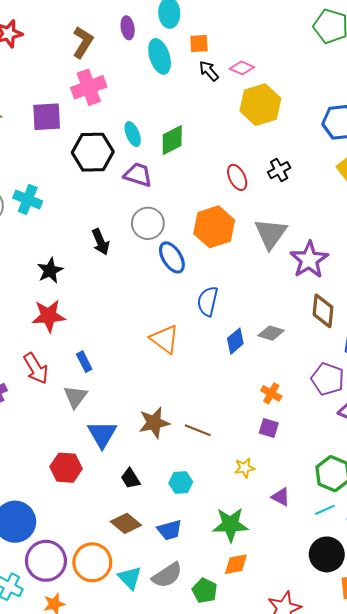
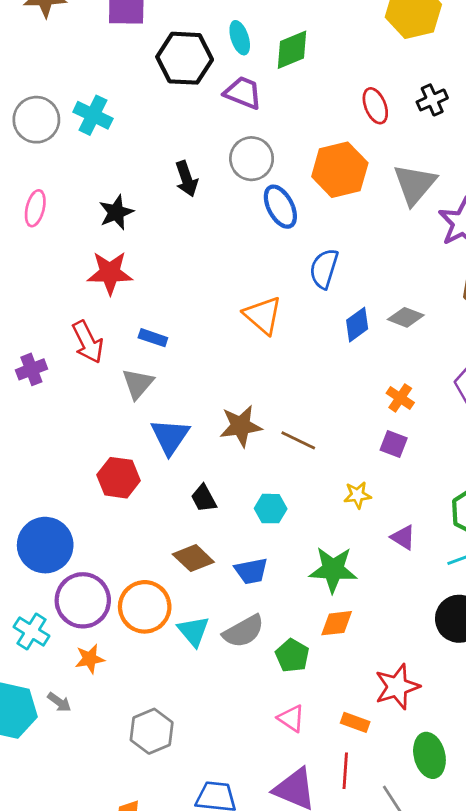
blue rectangle: (84, 362) -> (153, 338), turned -48

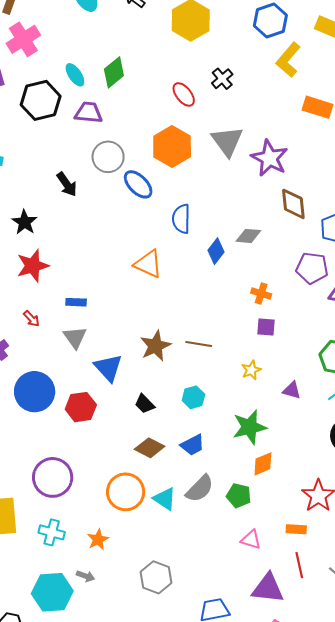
red arrow: (88, 342) -> (31, 319), size x0.6
blue circle: (45, 545) -> (35, 392), moved
purple circle: (83, 600) -> (53, 477), moved

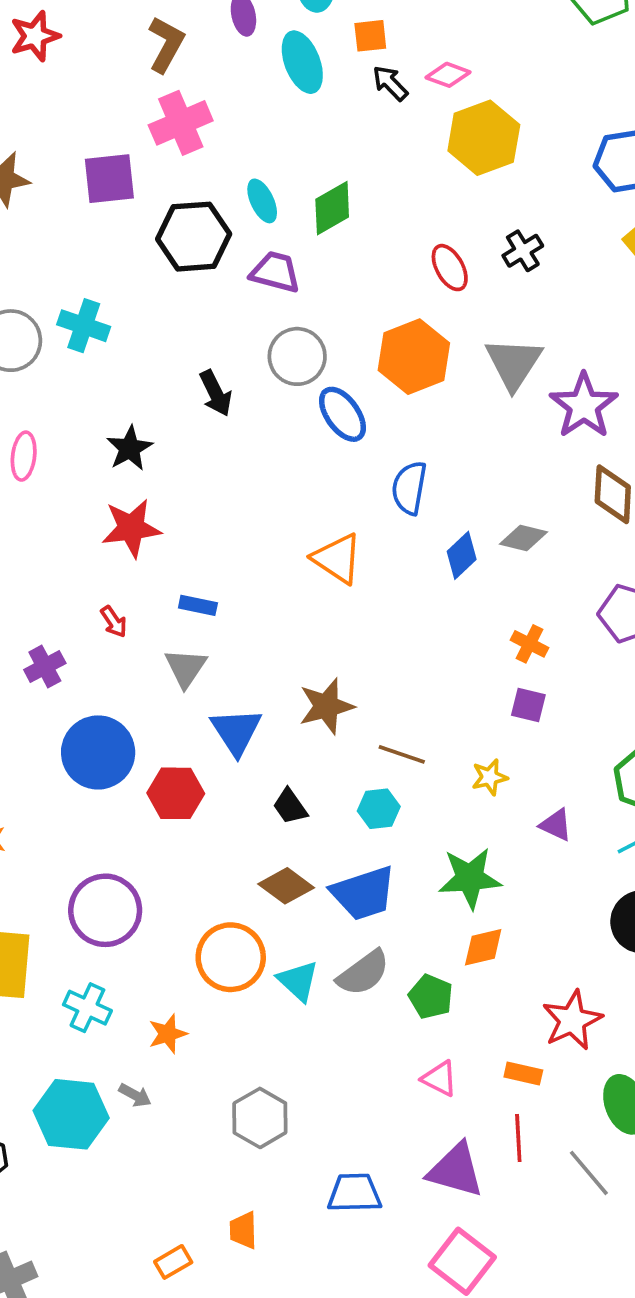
brown line: (199, 344) -> (402, 754), moved
blue trapezoid: (193, 445) -> (364, 893), size x1.5

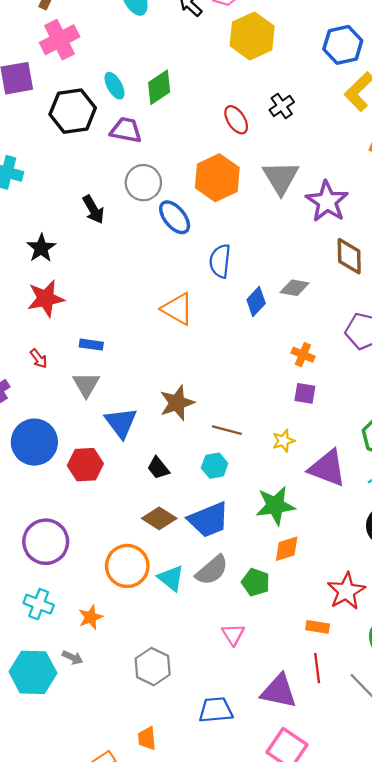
purple triangle: (556, 825) -> (327, 468), size x1.8
pink triangle: (440, 1079) -> (233, 634), moved, turned 35

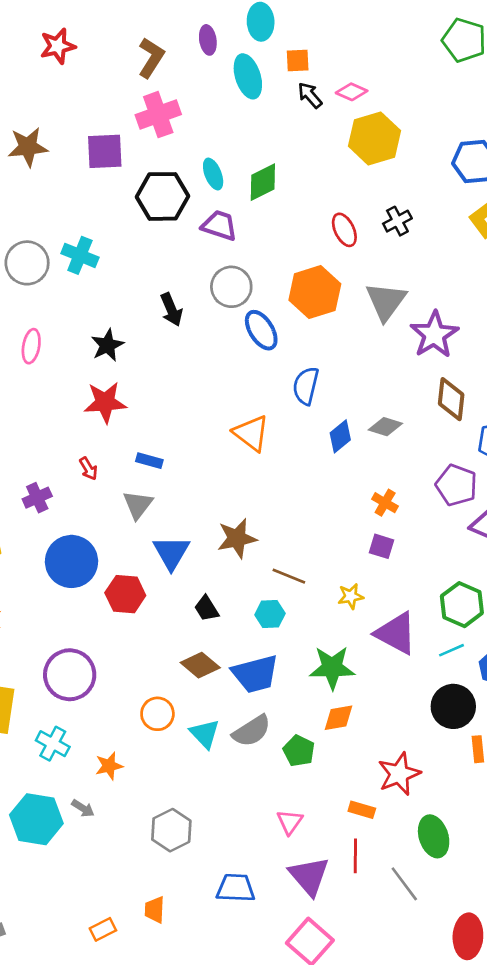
orange circle: (127, 566) -> (157, 714), size x0.7
pink triangle: (233, 634) -> (290, 822), moved
purple triangle: (279, 691) -> (309, 876), turned 30

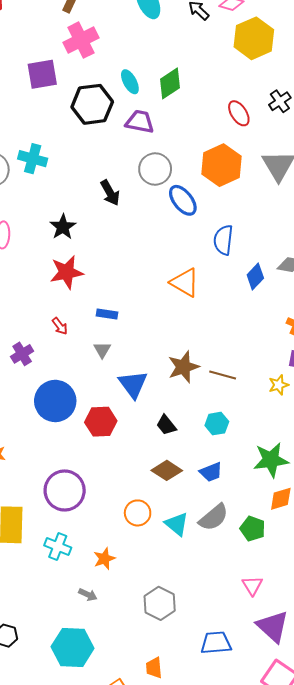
gray triangle: (138, 505) -> (102, 350), size x0.7
brown line: (289, 576) -> (223, 375), moved
yellow star: (351, 596) -> (279, 385), moved
blue trapezoid: (255, 674) -> (211, 472), size x0.6
cyan hexagon: (36, 819) -> (73, 648), moved

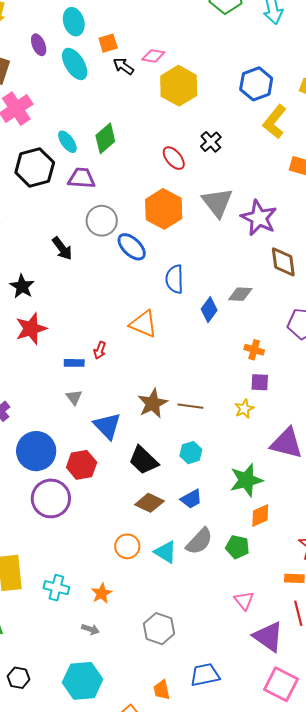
red arrow: (60, 326) -> (100, 350), moved, turned 66
black trapezoid: (166, 425) -> (143, 460), size x1.5
purple circle: (65, 491) -> (51, 498), moved
blue trapezoid: (216, 643) -> (205, 675), moved

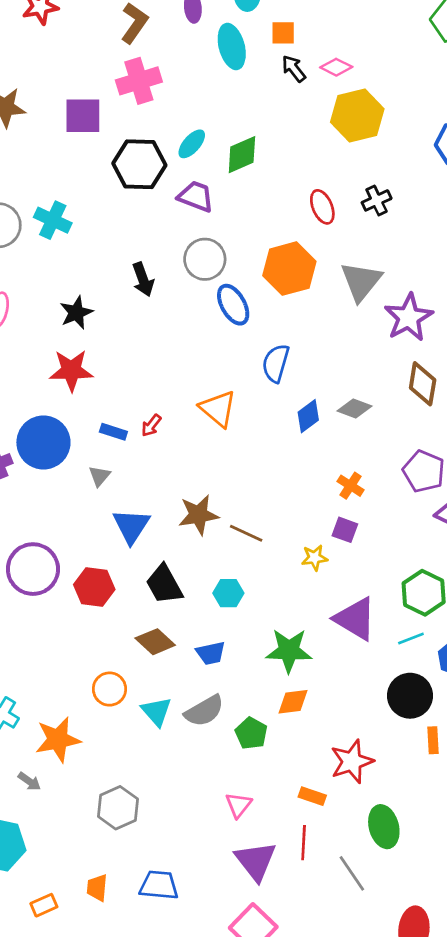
cyan ellipse: (67, 142) -> (192, 144), turned 60
blue circle: (36, 451) -> (43, 442), moved
red hexagon: (82, 465) -> (94, 587), moved
purple circle: (51, 498) -> (33, 569), moved
orange star: (102, 593) -> (58, 740), size x1.6

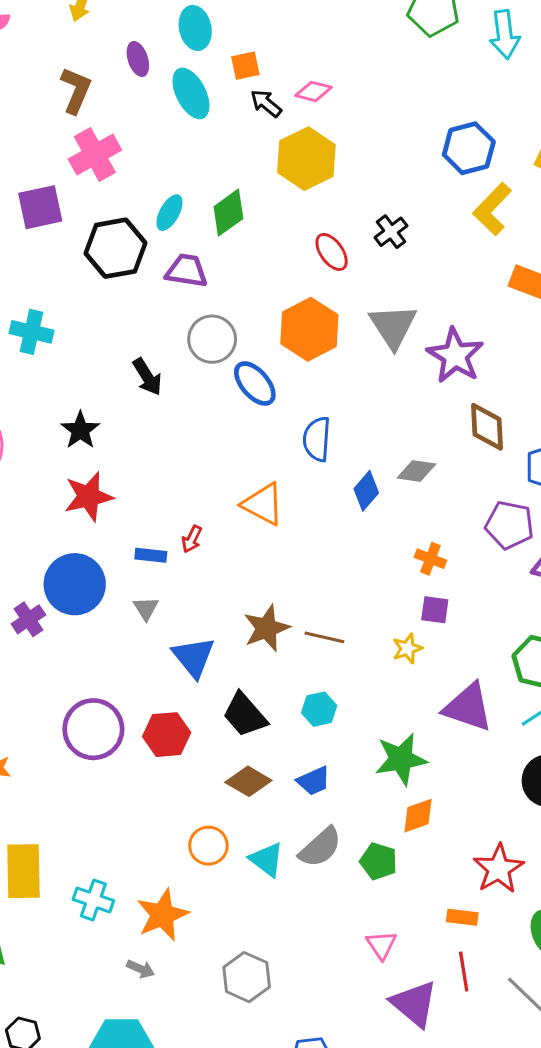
yellow hexagon: (357, 116) -> (306, 159), moved

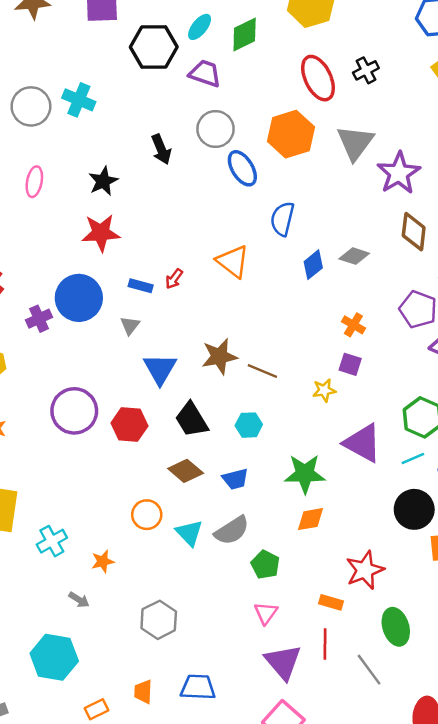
red ellipse: (332, 252) -> (318, 78), size x1.5
green pentagon: (379, 861) -> (265, 565), moved
cyan cross: (93, 900) -> (52, 541), turned 32
orange star: (162, 915) -> (103, 561), size x0.6

